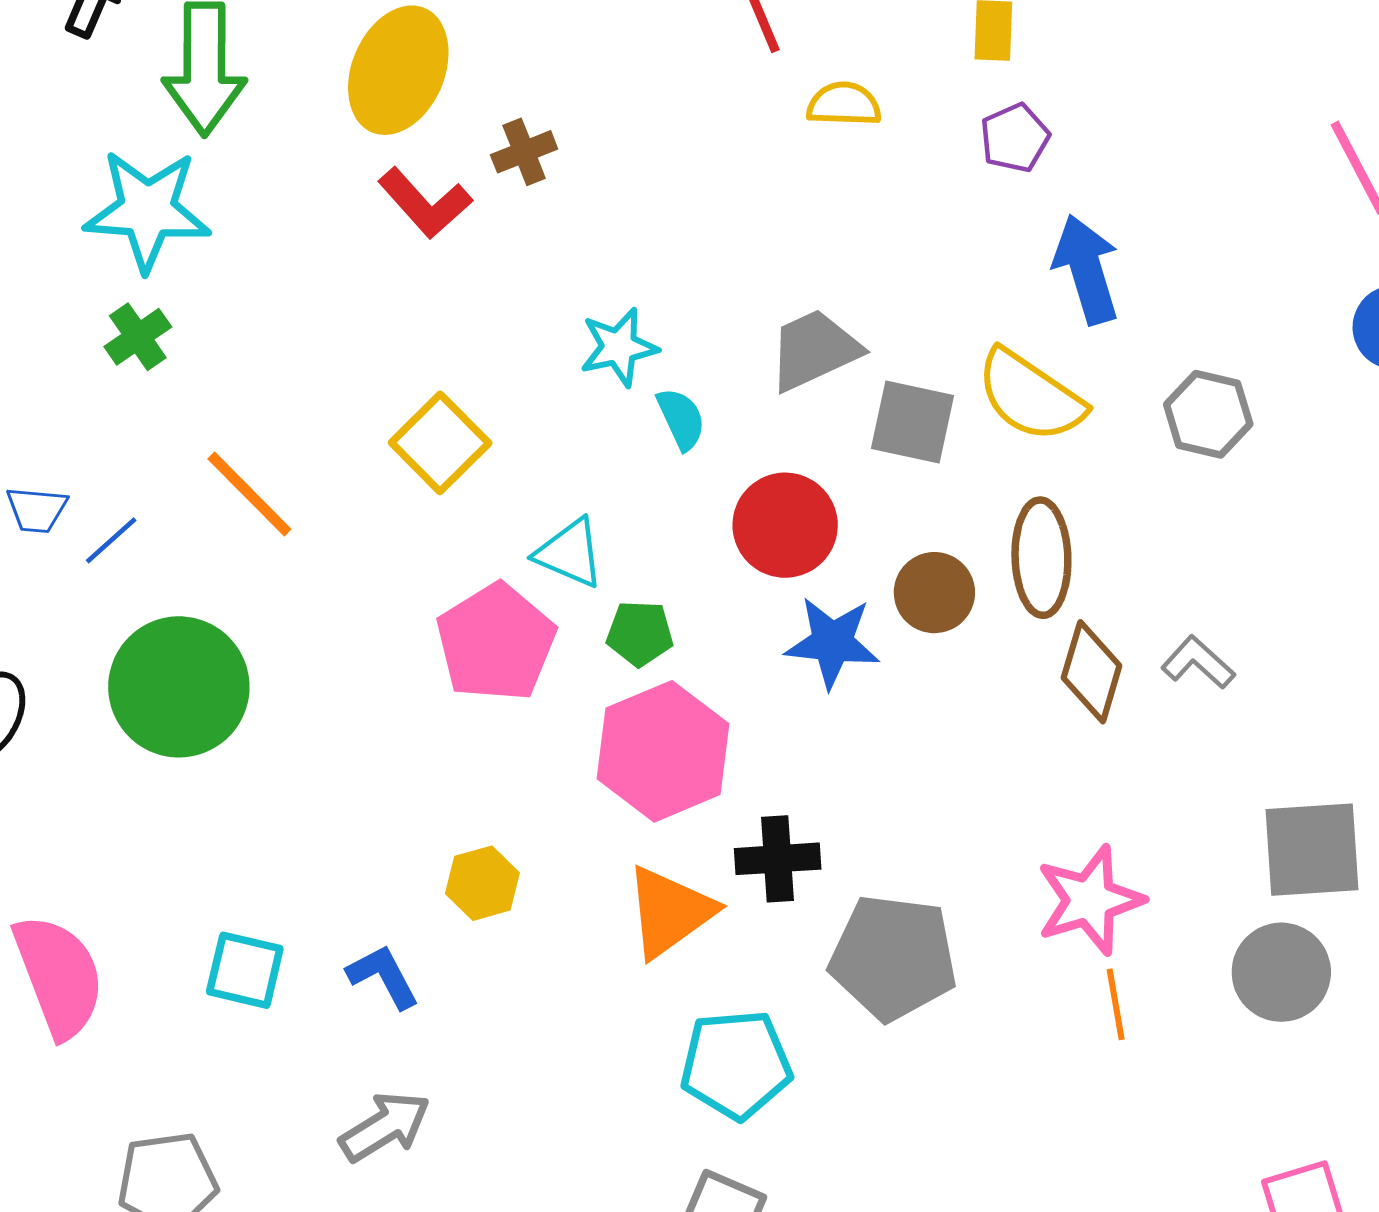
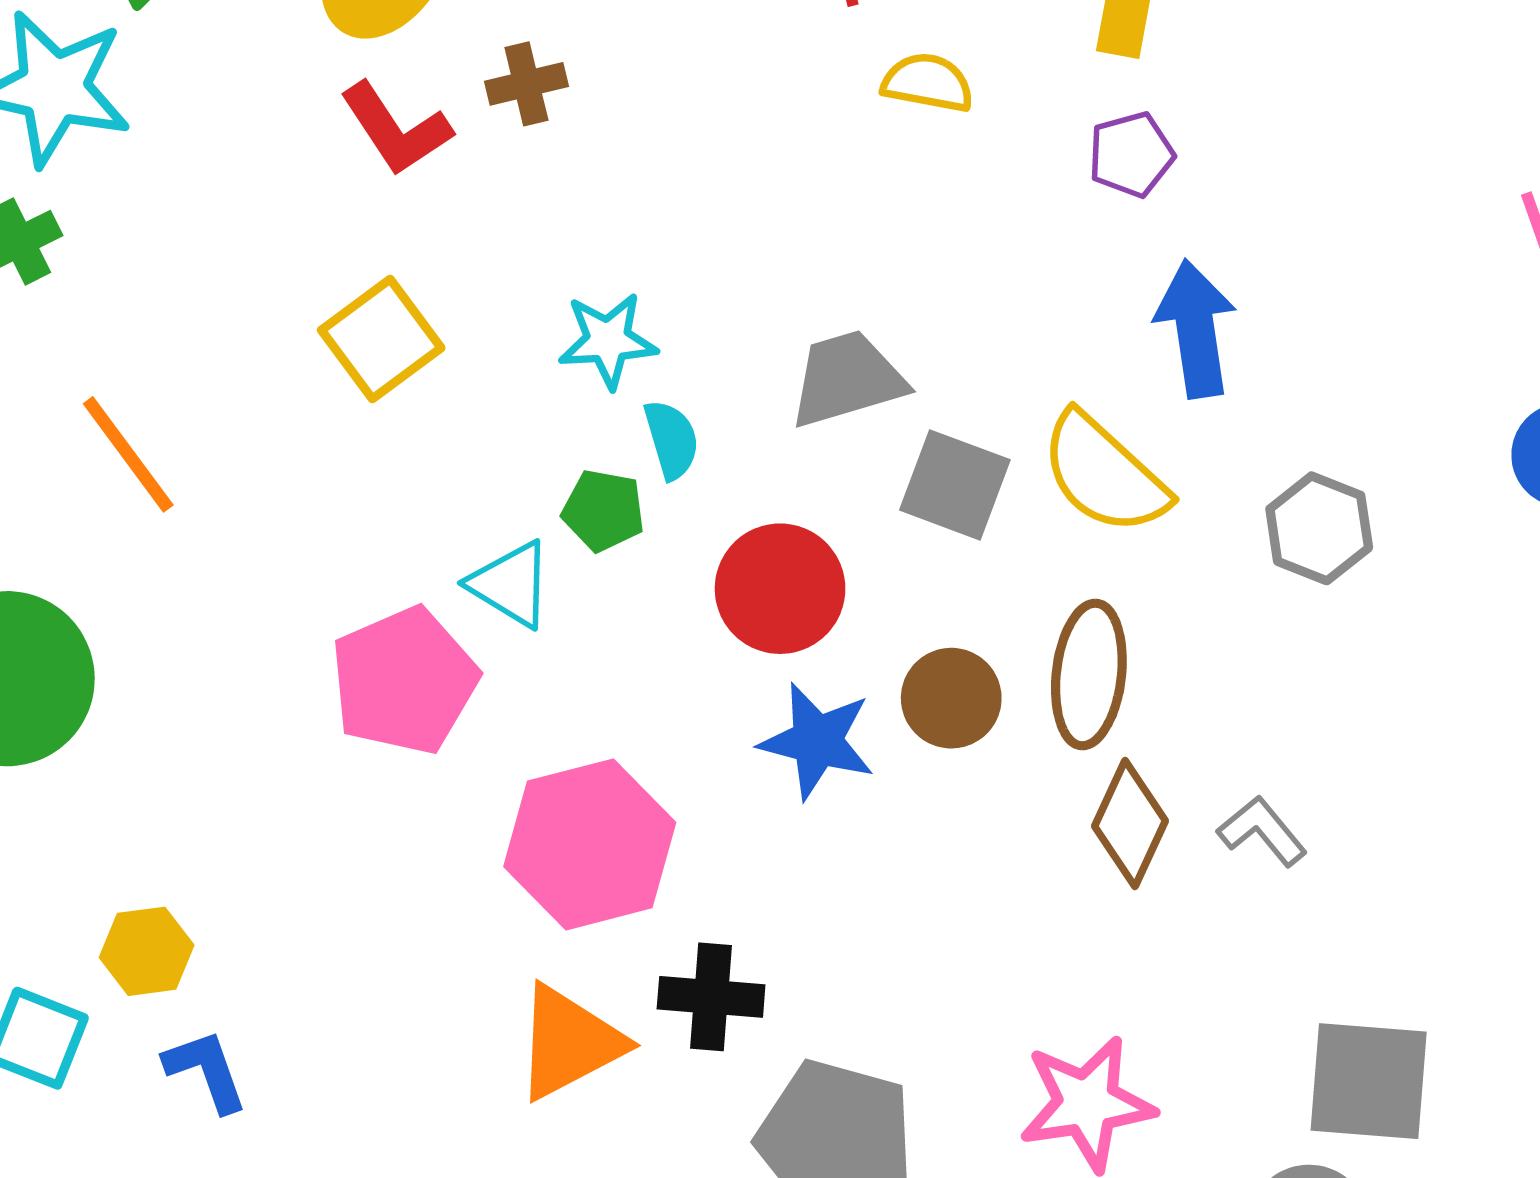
yellow square: (440, 443) -> (381, 339), moved
green pentagon: (640, 633) -> (603, 510), moved
yellow hexagon: (482, 883) -> (147, 951), moved

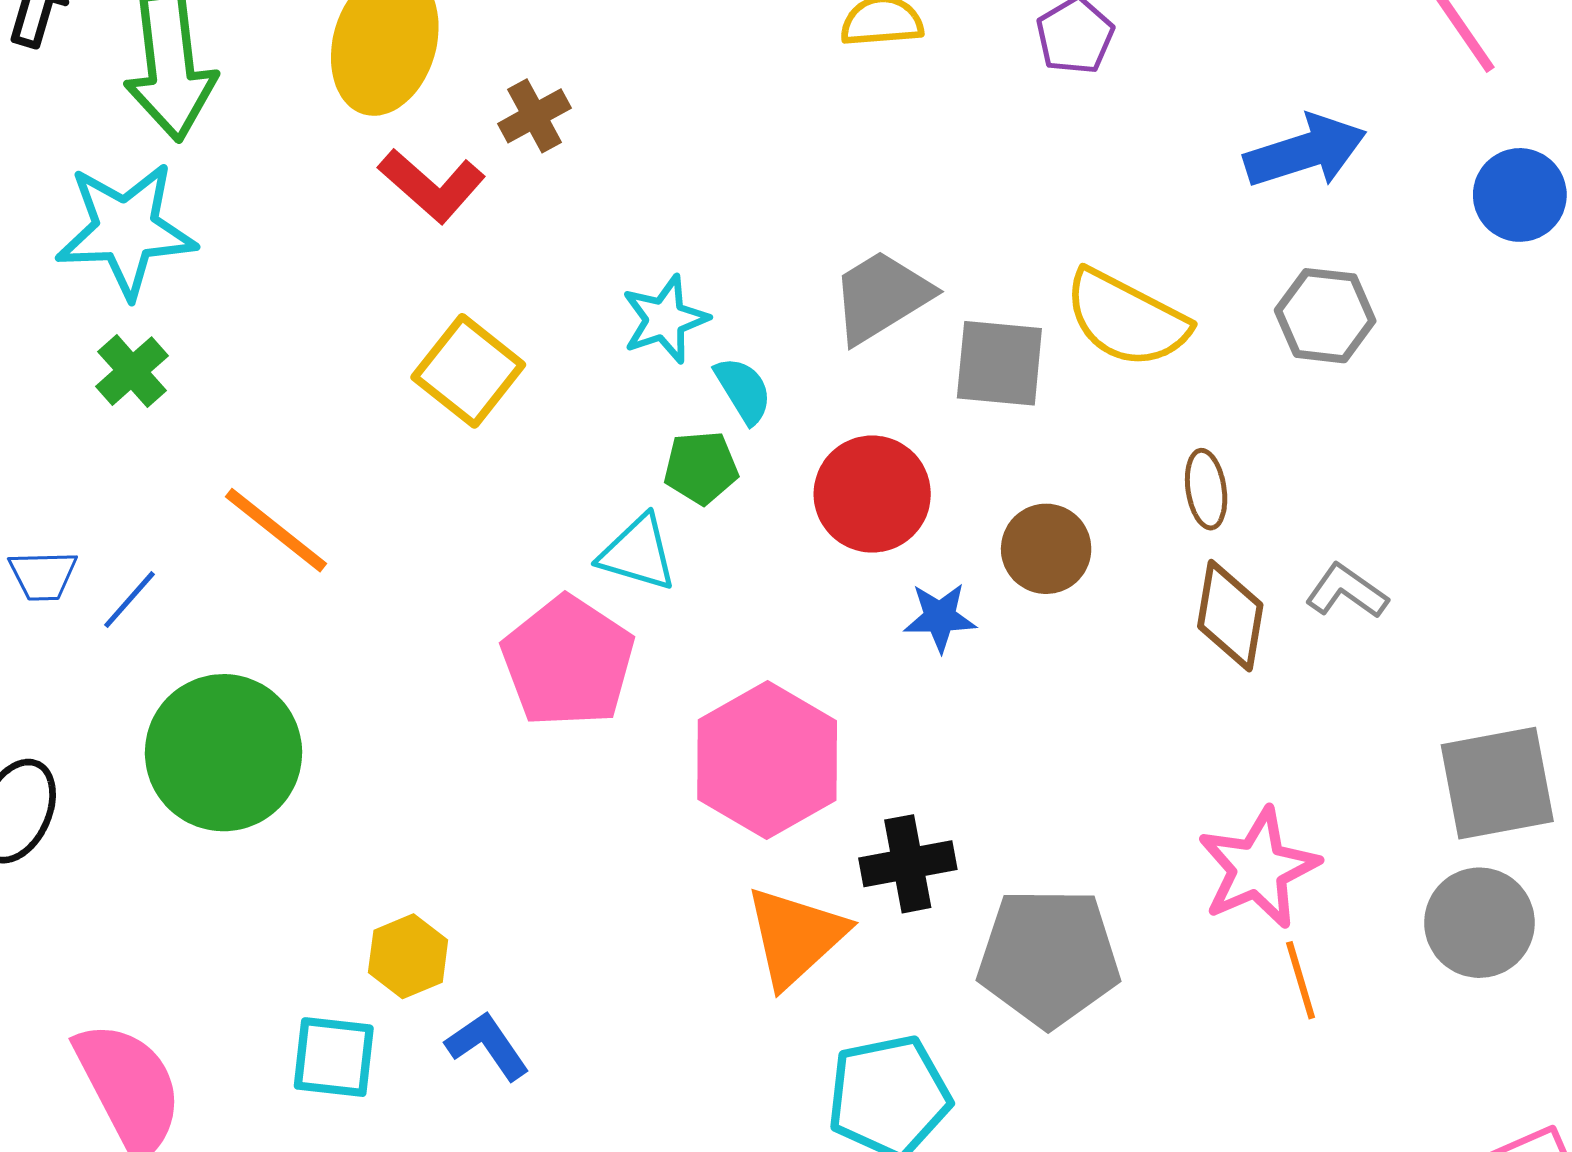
blue arrow: (1196, 329) -> (1305, 151), moved, turned 96
brown ellipse: (1089, 674) -> (1206, 489), moved, size x0.6
blue star: (817, 741) -> (940, 617), size x0.7

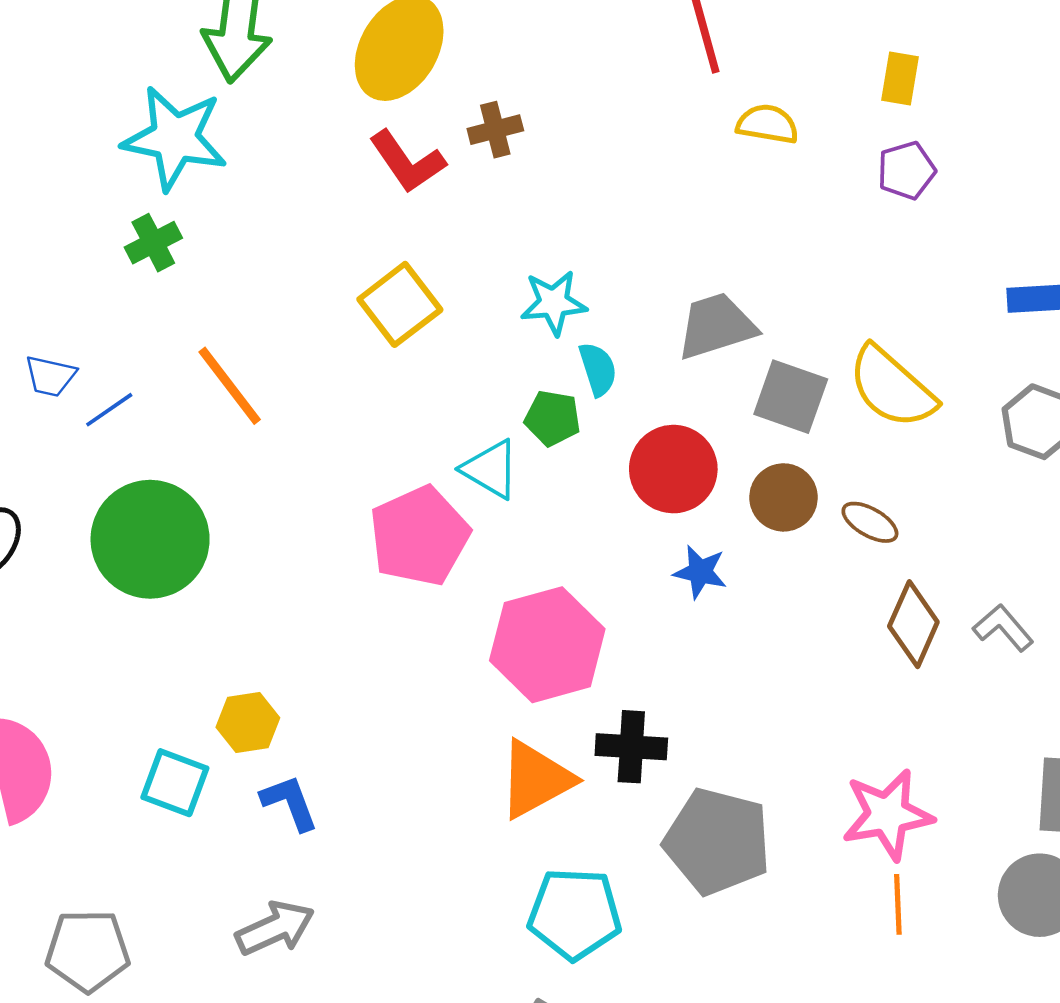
brown ellipse: (1206, 489) -> (870, 522), moved, turned -66
brown circle: (1046, 549) -> (784, 497), moved

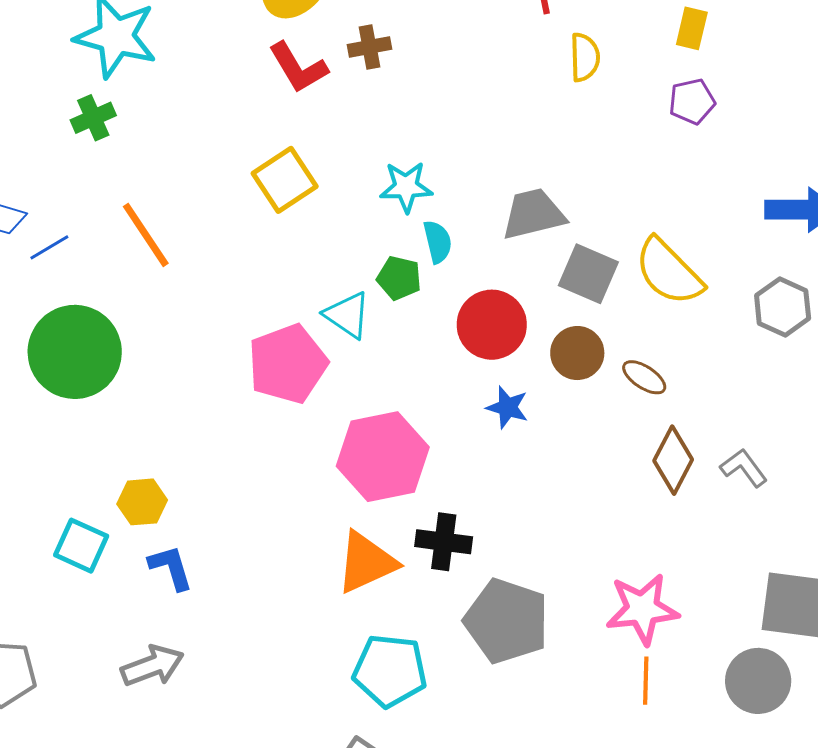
yellow semicircle: (767, 124) -> (585, 57), turned 75

